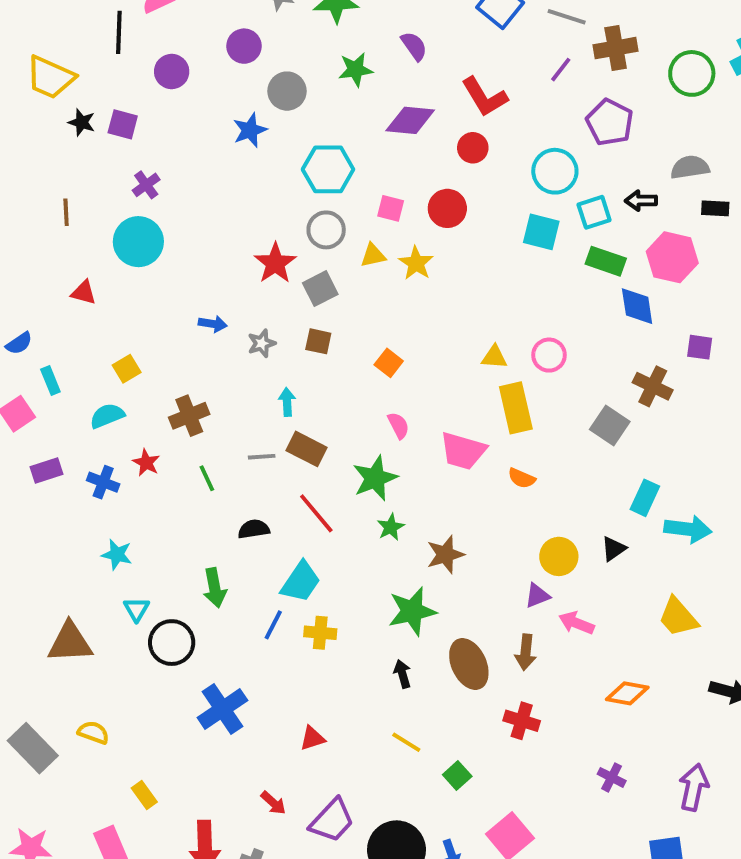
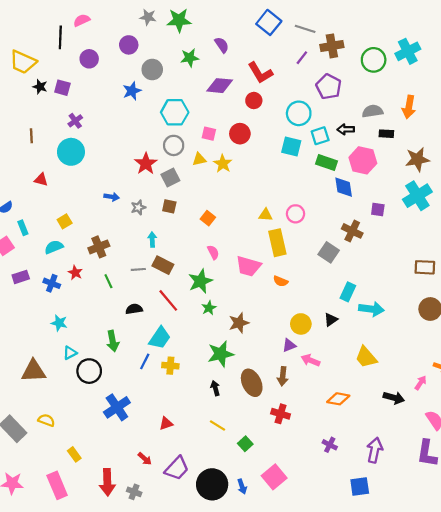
cyan triangle: (136, 609) -> (70, 353), turned 32

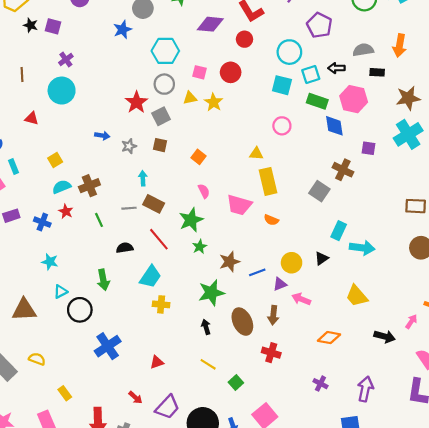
pink circle: (296, 214) -> (282, 126), moved
cyan semicircle: (54, 247) -> (62, 187), moved
blue line: (145, 361) -> (257, 272), moved, turned 42

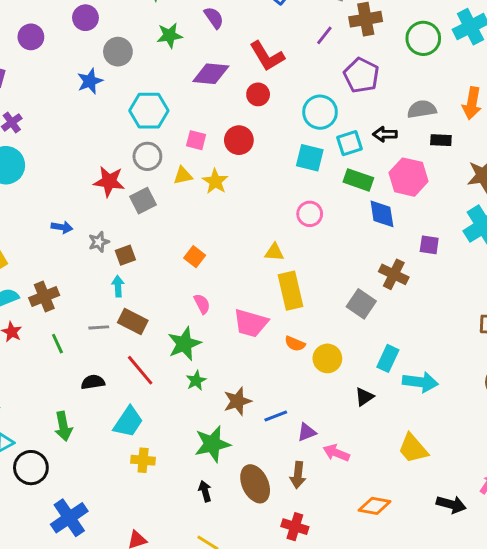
red star: (136, 102) -> (109, 181), turned -30
brown square: (160, 145) -> (125, 255), moved, turned -32
yellow circle: (292, 263) -> (327, 358), moved

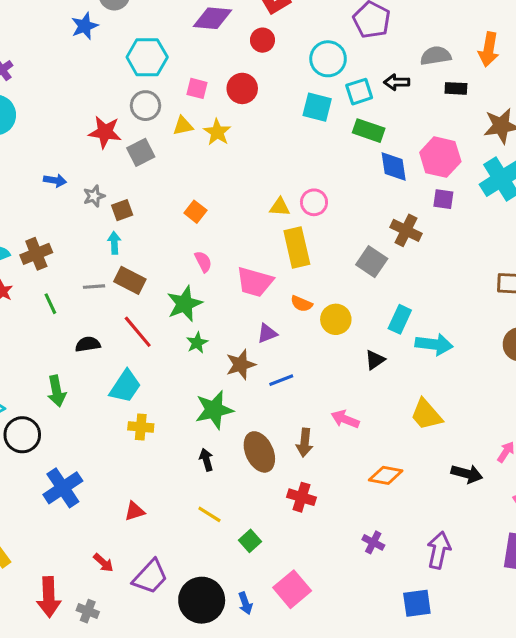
pink hexagon: (409, 177) -> (440, 157), moved
pink circle: (310, 214) -> (314, 202), moved
purple triangle: (307, 432) -> (267, 333), moved

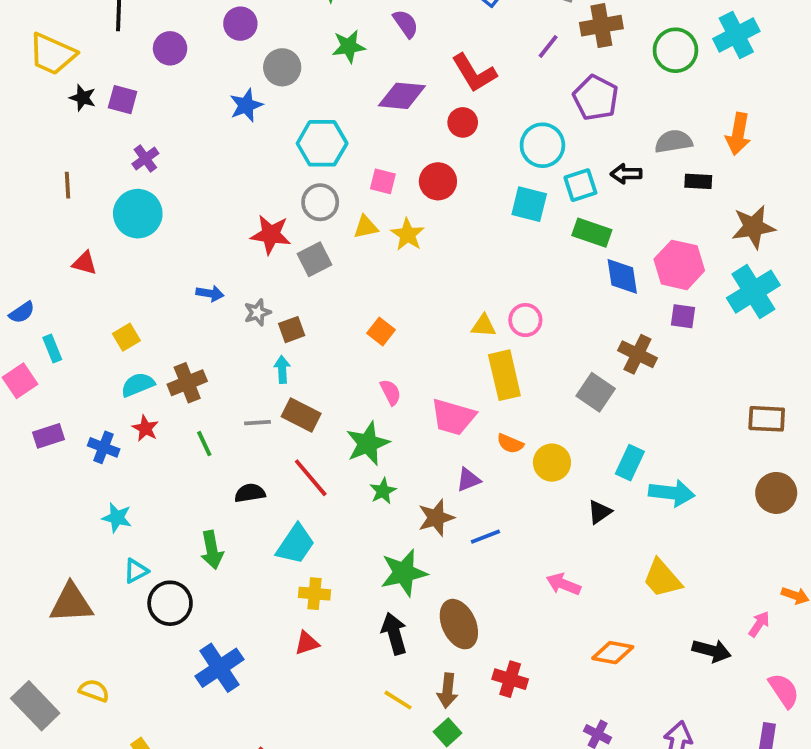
brown arrow: (305, 443) -> (447, 691), moved
black arrow: (206, 460) -> (394, 634), size x1.5
red triangle: (135, 511) -> (307, 643), moved

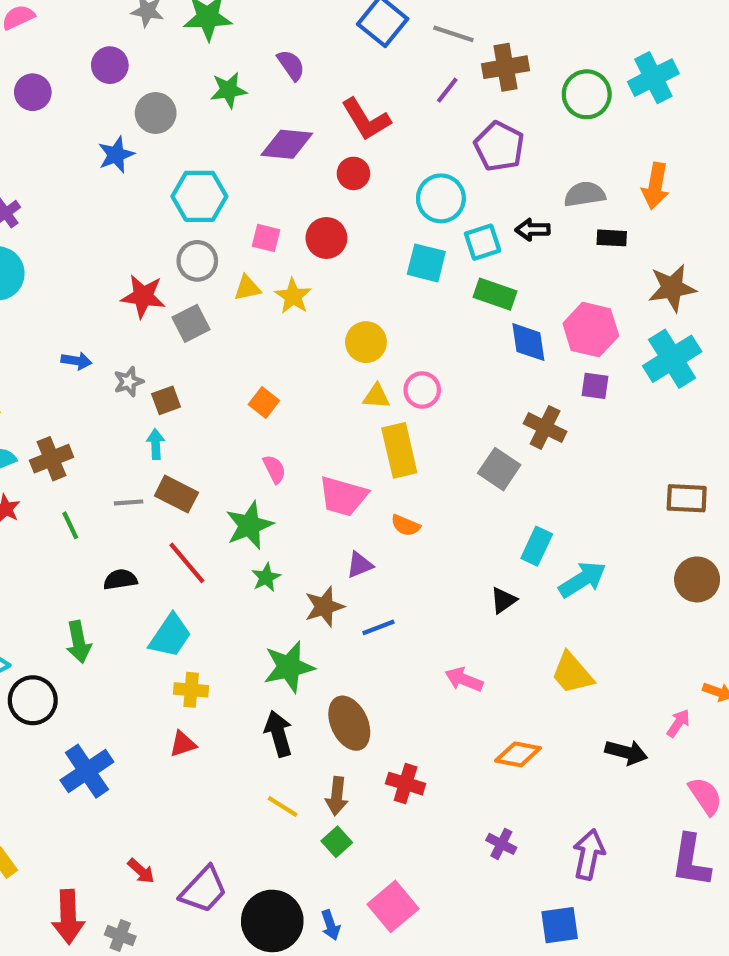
yellow circle: (552, 463) -> (366, 342), moved
cyan arrow: (672, 493) -> (583, 579), turned -39

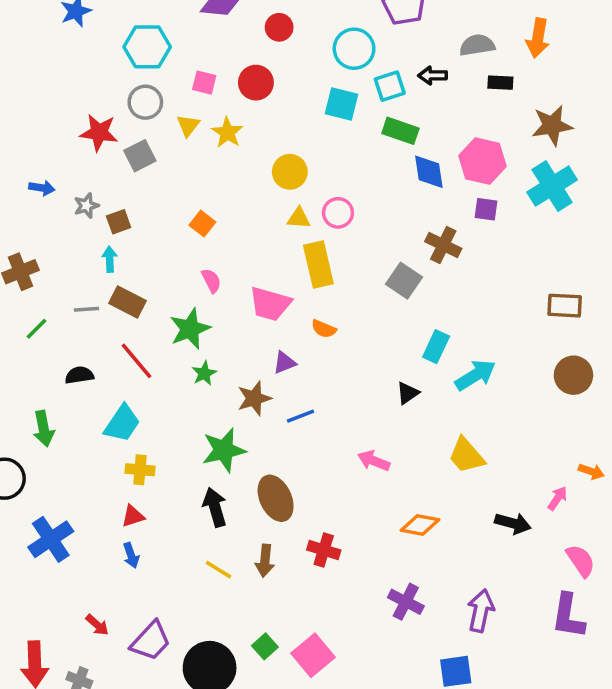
yellow triangle: (247, 288) -> (188, 125), turned -40
green line: (70, 525) -> (36, 329), turned 70
green square: (337, 842) -> (265, 646), moved
purple cross: (501, 844) -> (406, 602), size x1.4
blue arrow: (331, 925) -> (131, 555), moved

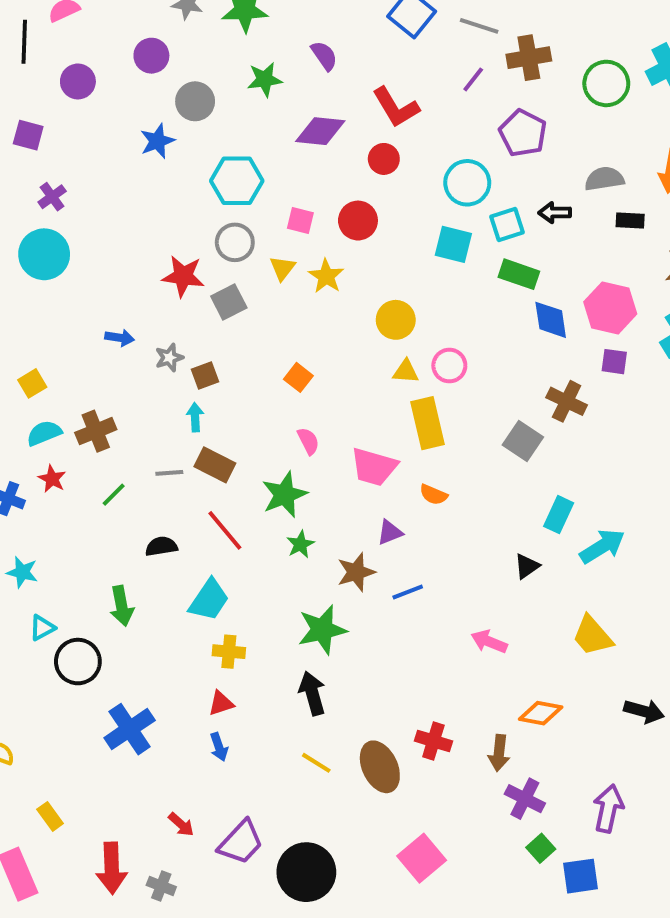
brown ellipse: (276, 498) -> (380, 767), moved
brown arrow: (265, 561) -> (499, 753), moved
green square: (265, 646) -> (541, 848), moved

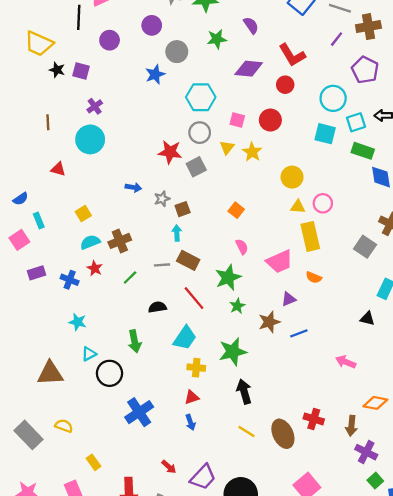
pink trapezoid: (374, 467) -> (279, 262), turned -40
black triangle: (527, 566) -> (367, 319), turned 49
green star: (322, 630) -> (233, 352), moved

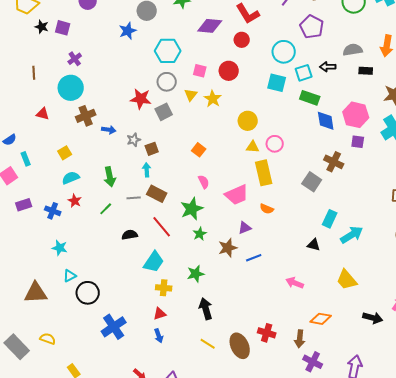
brown cross: (120, 241) -> (86, 116), moved
green arrow: (135, 341) -> (110, 177), moved
green star: (233, 352) -> (196, 274), size x0.7

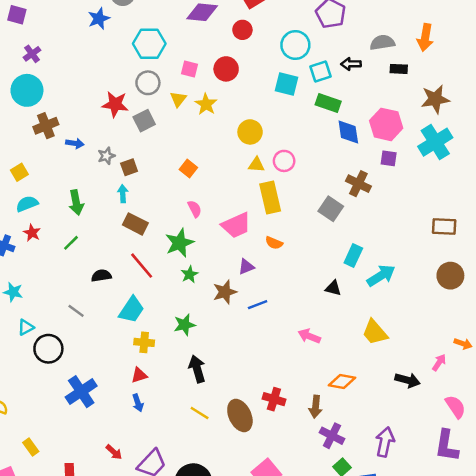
gray line: (134, 198) -> (76, 311), moved, turned 40

